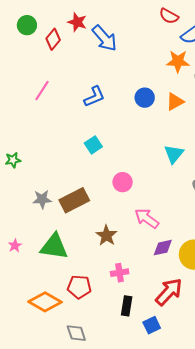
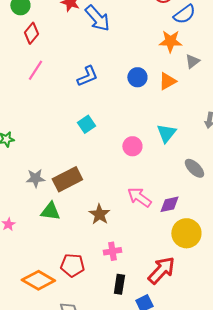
red diamond: (53, 39) -> (31, 33), moved
pink circle: (123, 182) -> (132, 146), moved
green triangle: (54, 247) -> (50, 211), moved, size x0.7
purple diamond: (163, 248) -> (169, 204), moved

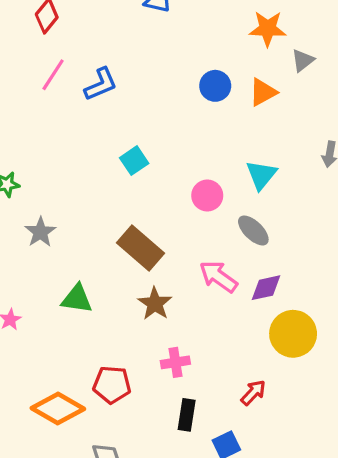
blue L-shape: (87, 76) -> (101, 84), moved
gray ellipse: (194, 168) -> (253, 230), moved
gray star: (35, 178) -> (40, 232), moved, turned -30
brown rectangle: (67, 179) -> (141, 248), moved, turned 68
red arrow: (161, 270) -> (253, 393), size x0.6

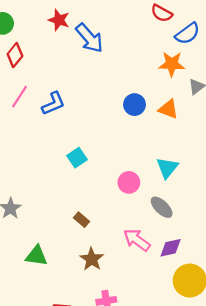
orange triangle: (263, 92) -> (168, 109), turned 50
brown rectangle: (141, 248) -> (81, 220), size x0.5

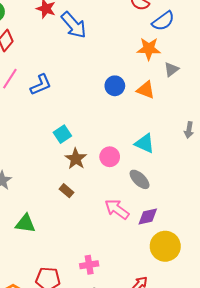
cyan triangle: (167, 168) -> (145, 143), turned -45
brown star: (92, 259) -> (76, 159), moved

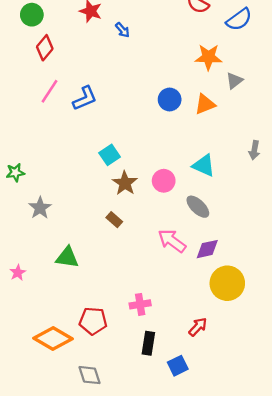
blue semicircle: (163, 21) -> (239, 19), moved
blue arrow: (74, 25) -> (122, 30), size x0.5
orange triangle: (146, 90) -> (205, 104), turned -42

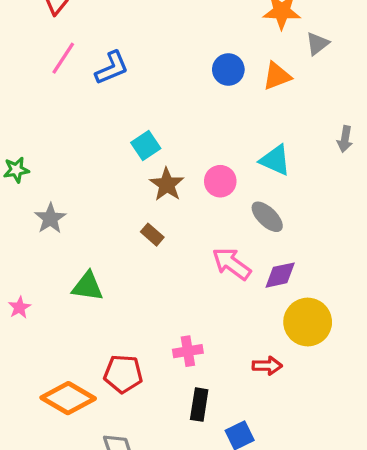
red arrow: (198, 327) -> (267, 366), moved, turned 48

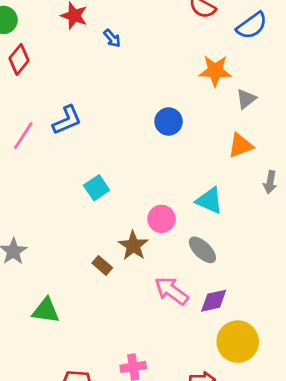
pink line: (63, 58) -> (23, 136), moved
orange triangle: (277, 76) -> (241, 145), moved
brown star: (167, 184) -> (133, 246), moved

